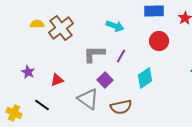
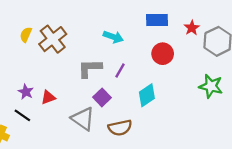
yellow semicircle: (37, 24) -> (26, 35), turned -64
purple star: (28, 72) -> (26, 92), moved
black line: (42, 105) -> (22, 115), moved

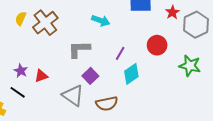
red circle: (163, 54) -> (157, 45), moved
purple line: (120, 70) -> (120, 53), moved

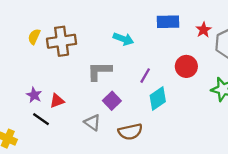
brown cross: (45, 23) -> (62, 41), turned 30
black line: (18, 92) -> (41, 119), moved
gray triangle: (73, 95) -> (92, 123), size x0.7

